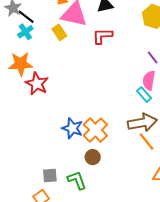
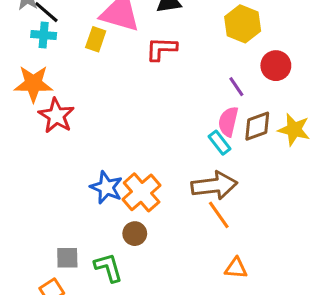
cyan cross: (25, 32) -> (44, 35), turned 35
yellow rectangle: (59, 32) -> (96, 39), turned 49

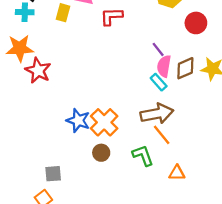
purple line: (236, 87) -> (158, 49), moved
green L-shape: (108, 268) -> (143, 155), moved

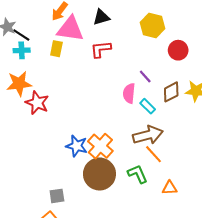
pink semicircle: (164, 66) -> (129, 93), moved
brown circle: (101, 153) -> (99, 174), size x2.0

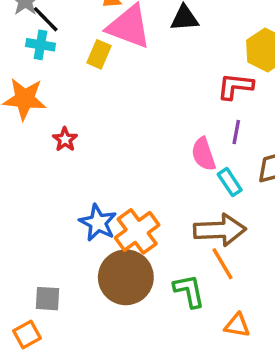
red L-shape: (101, 49) -> (235, 86), moved
purple line: (145, 77) -> (236, 132), turned 40
pink semicircle: (129, 93) -> (203, 154), turned -36
red star: (37, 103) -> (65, 139), moved, size x0.6

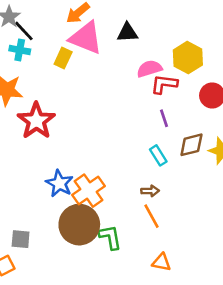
purple line: (236, 132) -> (164, 118), turned -30
red star: (65, 139) -> (36, 121), size x2.0
pink semicircle: (203, 154) -> (149, 69), moved, turned 90
brown arrow: (220, 230) -> (150, 191), size x0.5
green L-shape: (189, 291) -> (110, 237), moved

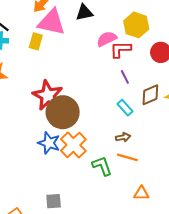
red star: (36, 121) -> (48, 95), moved
orange line: (151, 216) -> (127, 157), turned -36
brown circle: (79, 225) -> (63, 112), moved
green L-shape: (110, 237) -> (102, 166), moved
gray square: (21, 239) -> (54, 201), moved

